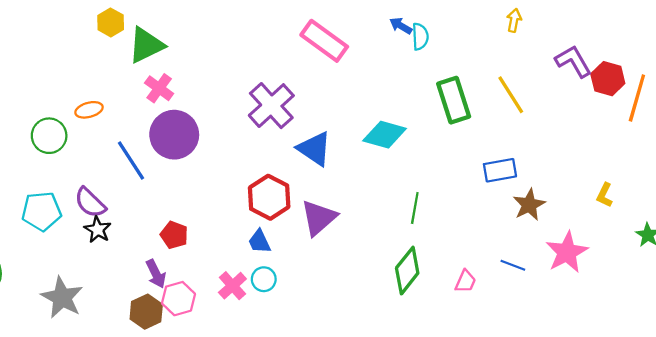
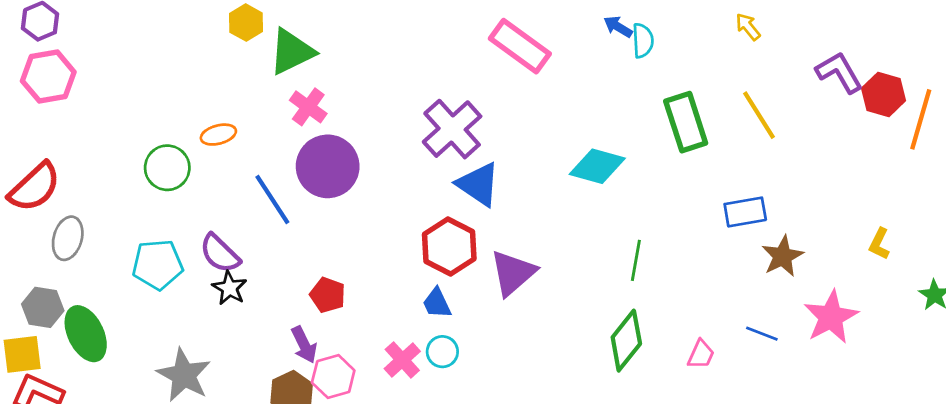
yellow arrow: (514, 20) -> (748, 27), moved, turned -50
blue triangle: (314, 149) -> (478, 184), moved

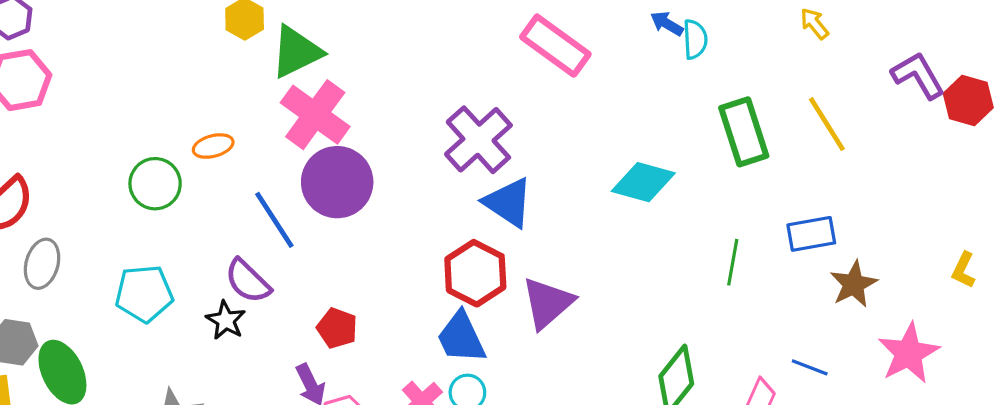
pink cross: (308, 107) -> (315, 115), size x1.6
purple semicircle: (220, 253) -> (248, 281), moved
green line: (636, 260) -> (733, 262), moved
blue trapezoid: (437, 303) -> (461, 338), size x1.5
blue line: (762, 334) -> (810, 367), moved

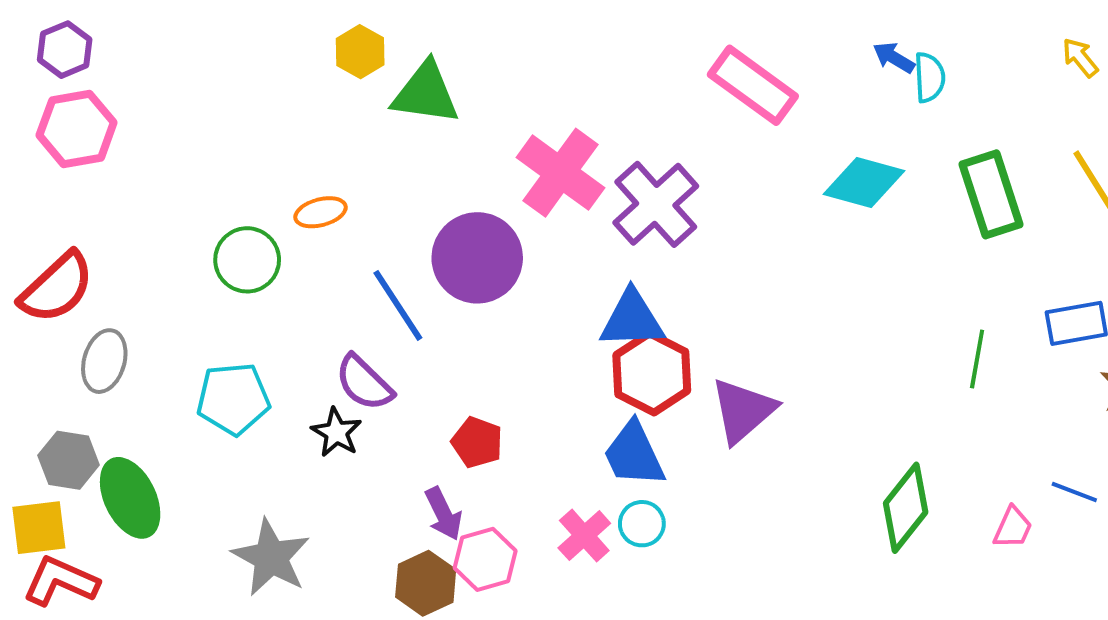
green triangle: (296, 52) -> (426, 93), turned 34
pink cross: (315, 115) -> (561, 173), moved
cyan diamond: (643, 182) -> (864, 182), moved
blue triangle: (508, 203) -> (632, 319), moved, turned -36

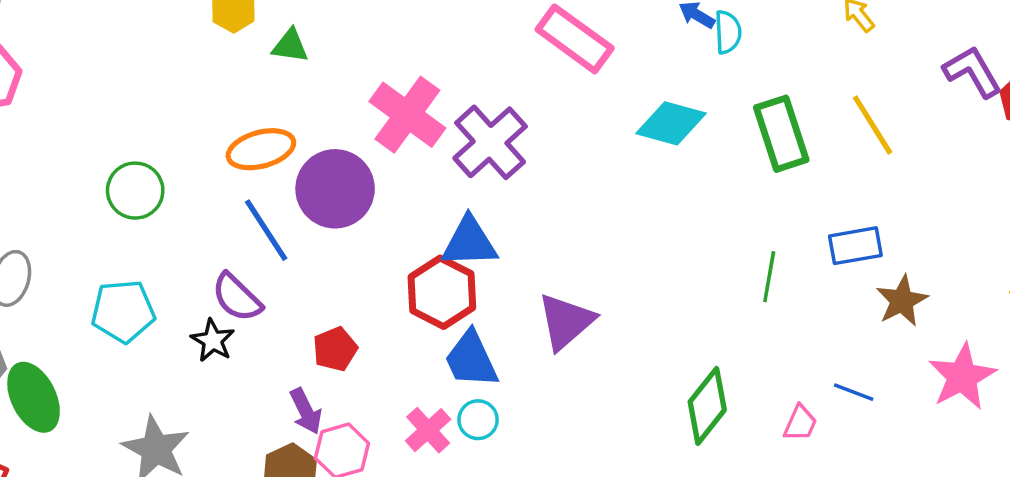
green triangle: (426, 93) -> (290, 46), size x0.6
orange ellipse: (321, 212) -> (261, 149), moved, size x1.5
red hexagon: (652, 373) -> (442, 292), moved
red pentagon: (477, 442) -> (335, 349), turned 30

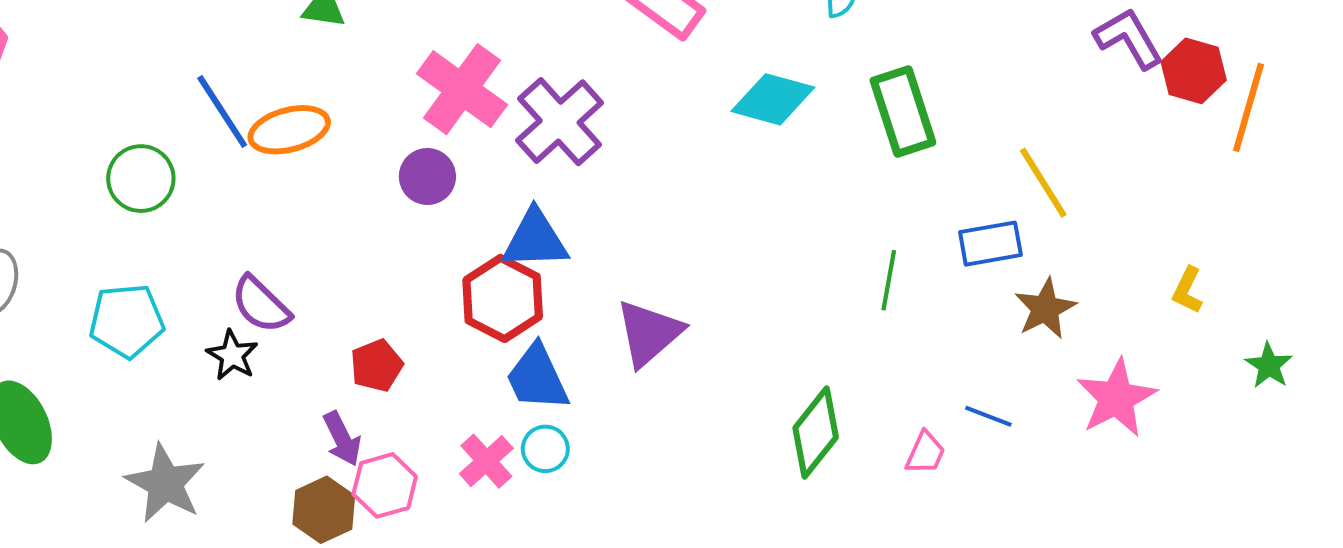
yellow line: (873, 125) -> (1043, 183), moved
purple circle: (335, 189) -> (427, 177), moved, size x0.6
blue line: (266, 230) -> (222, 111), moved

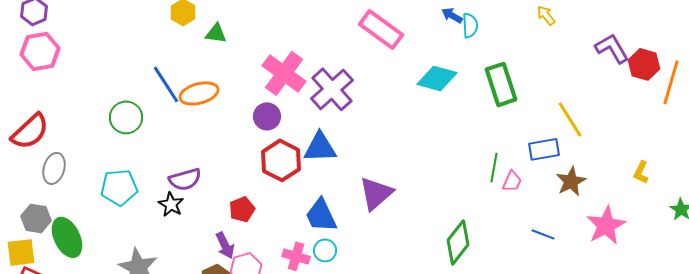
red hexagon: (503, 298) -> (281, 160), moved
purple semicircle: (261, 305) -> (185, 179), turned -60
pink trapezoid: (925, 453) -> (512, 181), moved
pink cross: (486, 461) -> (296, 256), turned -32

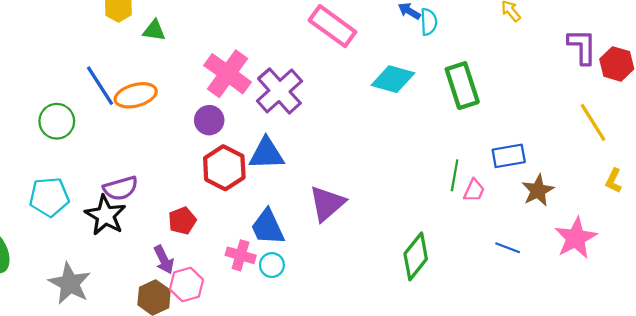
purple L-shape: (612, 48) -> (582, 47), turned 30
yellow line: (570, 119) -> (593, 122), moved
black star: (171, 204) -> (105, 215), size x1.5
pink cross: (296, 256) -> (241, 255), moved

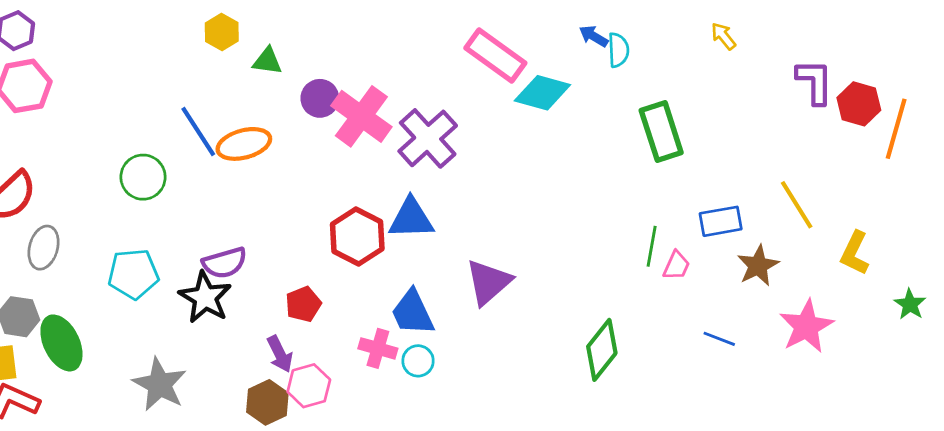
cyan diamond: (393, 79) -> (542, 93), moved
purple circle: (209, 120) -> (320, 98), moved
yellow line: (593, 122) -> (797, 205), moved
yellow L-shape: (614, 181) -> (855, 253), size x1.4

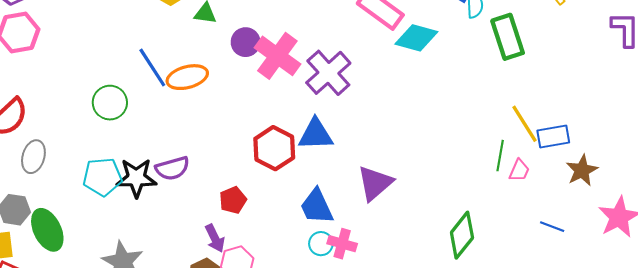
green rectangle: (661, 132) -> (508, 37), moved
yellow line: (797, 205) -> (525, 124), moved
black star: (205, 297) -> (136, 178), moved, turned -30
pink cross: (378, 348) -> (342, 244), moved

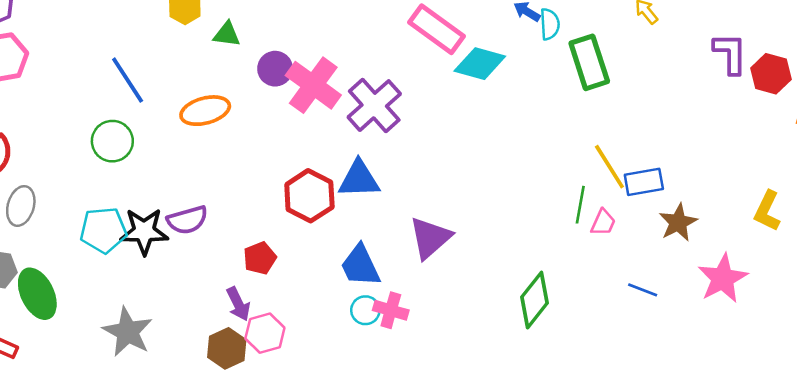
blue line: (152, 68) -> (128, 80), moved

